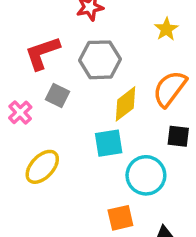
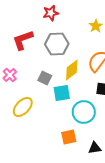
gray square: (58, 95) -> (45, 78), moved

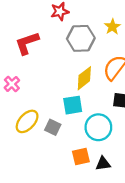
gray hexagon: (57, 44) -> (81, 38), moved
gray square: (45, 78) -> (53, 127), moved
black triangle: (95, 148) -> (103, 164), moved

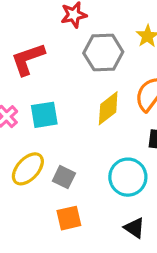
cyan square: (73, 105) -> (44, 115), moved
orange square: (81, 157) -> (69, 218), moved
black triangle: (103, 164) -> (134, 228), turned 42

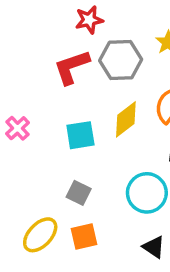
red L-shape: (28, 59) -> (72, 67), moved
cyan square: (44, 115) -> (80, 135), moved
yellow ellipse: (28, 169) -> (40, 235), moved

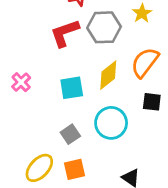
gray square: (79, 193) -> (70, 134), turned 30
cyan circle: (147, 193) -> (111, 123), moved

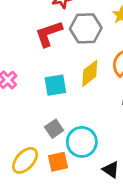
cyan circle: (111, 123) -> (82, 142), moved

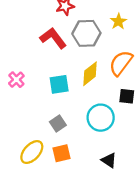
red L-shape: (49, 34) -> (53, 38), turned 72
cyan circle: (82, 142) -> (101, 118), moved

